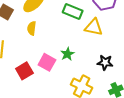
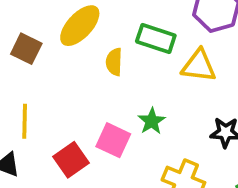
yellow semicircle: (32, 28) -> (114, 62), moved

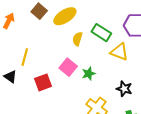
brown square: (26, 49) -> (39, 11), moved
pink square: (113, 140) -> (68, 67), moved

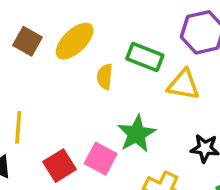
pink square: (68, 67) -> (101, 159), moved
green star: (89, 74) -> (137, 134), size x1.5

